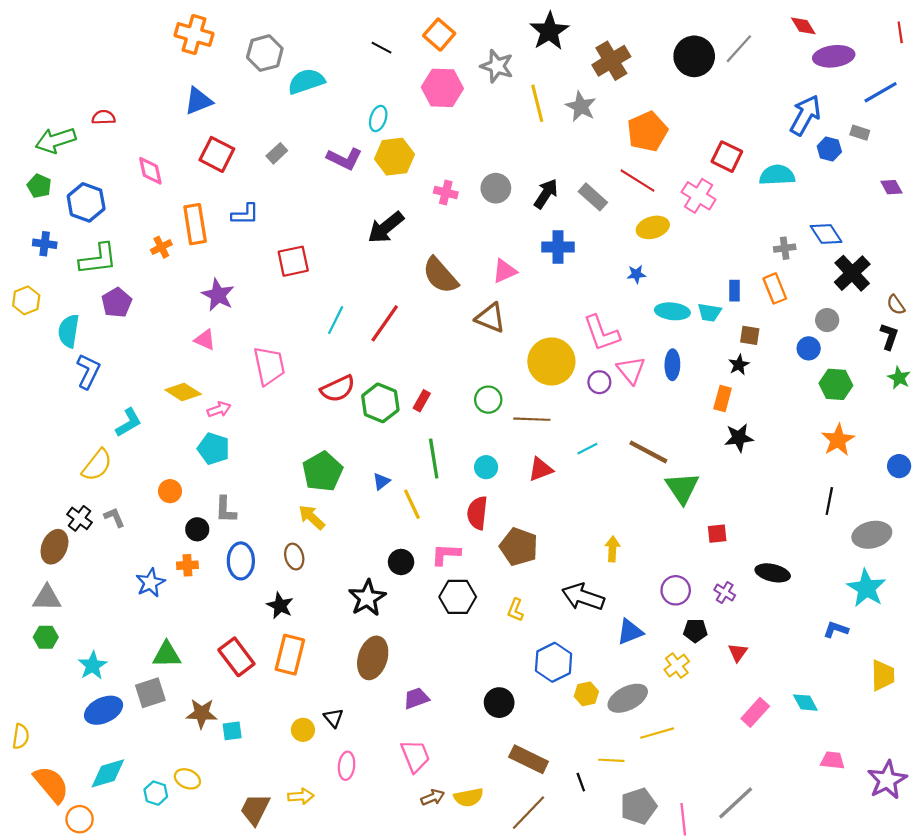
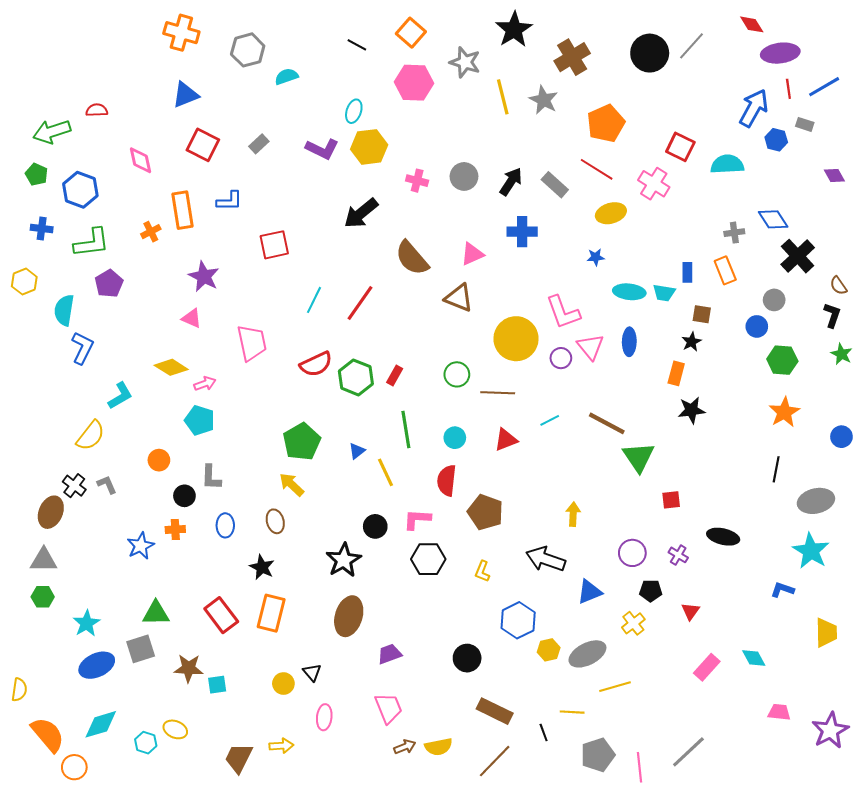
red line: (900, 32) -> (788, 89), moved
cyan semicircle: (306, 81) -> (286, 77), size x0.7
blue ellipse: (241, 561) -> (225, 525), size x0.7

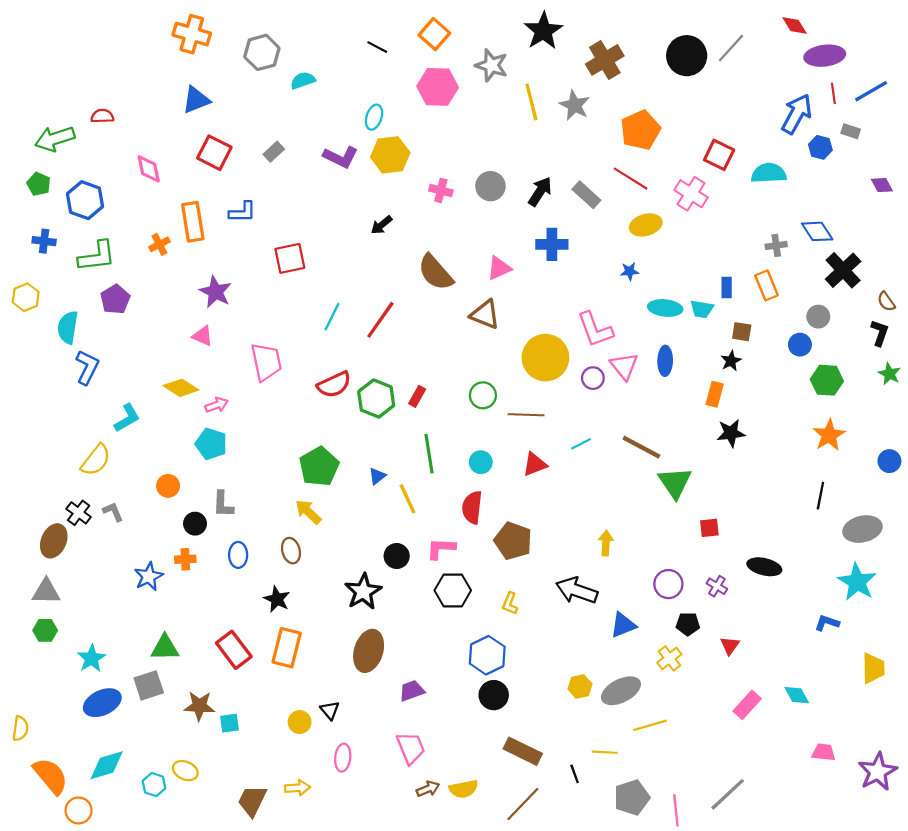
black arrow: (361, 213) -> (382, 225), size x0.6
blue hexagon: (518, 620) -> (487, 655), moved

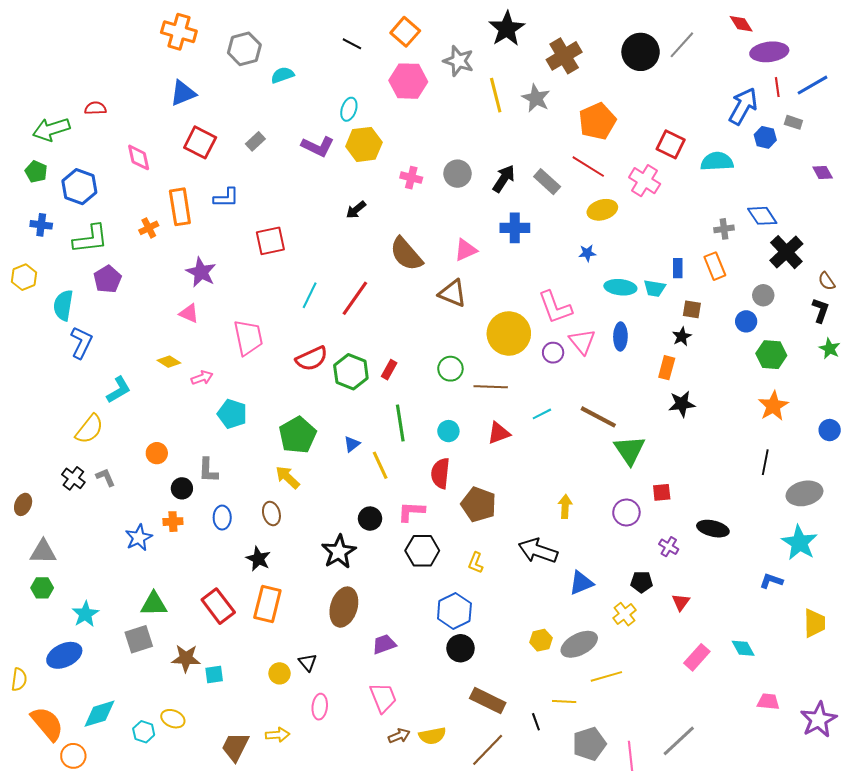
yellow diamond: (181, 388) -> (169, 362), size x0.7
cyan pentagon: (211, 444) -> (232, 414), moved
brown ellipse: (54, 541) -> (23, 504), moved, size x0.7
purple circle: (668, 584) -> (626, 512), moved
blue ellipse: (102, 703) -> (64, 655), moved

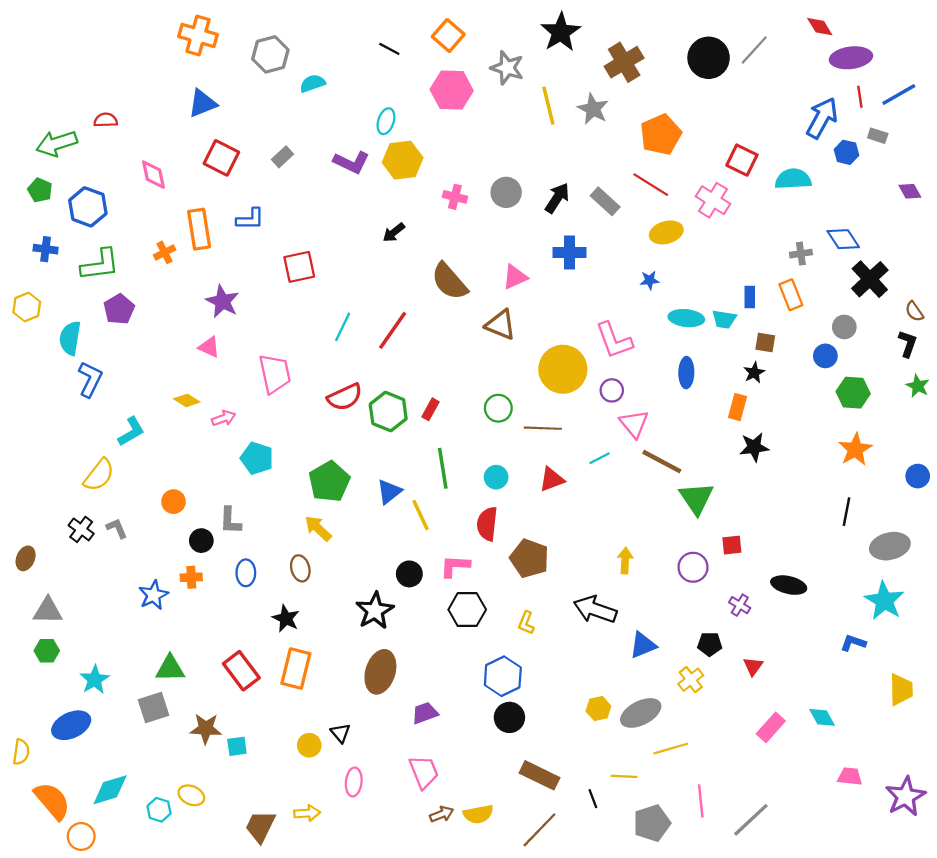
pink triangle: (582, 342) -> (634, 424), moved
blue triangle: (352, 444) -> (389, 492), size x1.4
pink line: (630, 756) -> (701, 801), moved

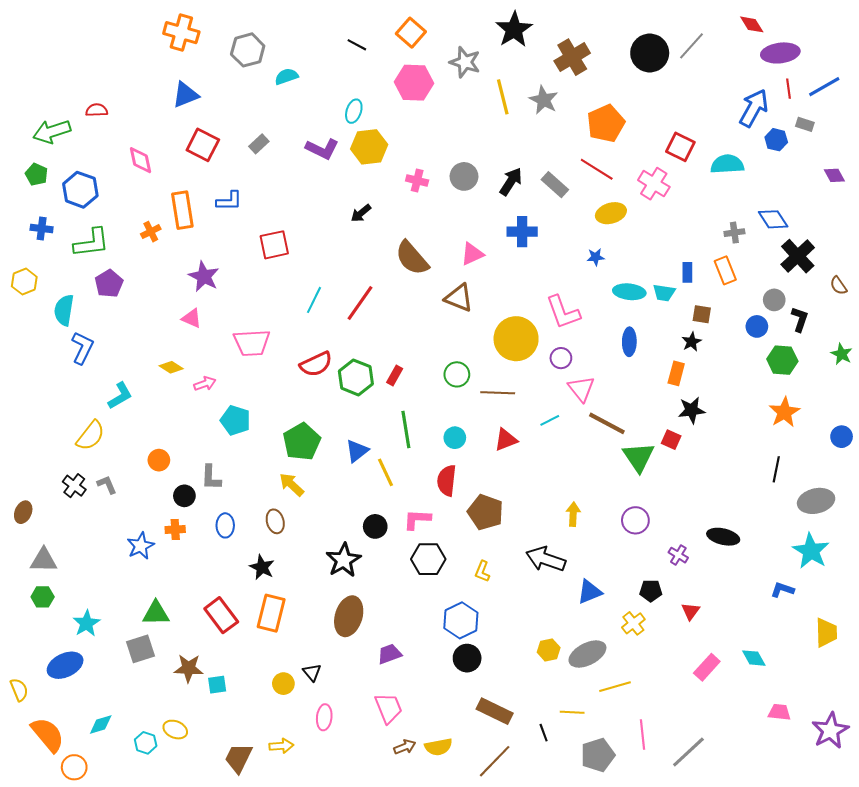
black L-shape: (908, 344) -> (800, 319), moved
pink trapezoid: (275, 374) -> (252, 343), turned 99
red square: (732, 545) -> (671, 440), moved, turned 30
yellow semicircle: (21, 752) -> (19, 690), turned -30
cyan diamond: (110, 790) -> (101, 724), size x0.7

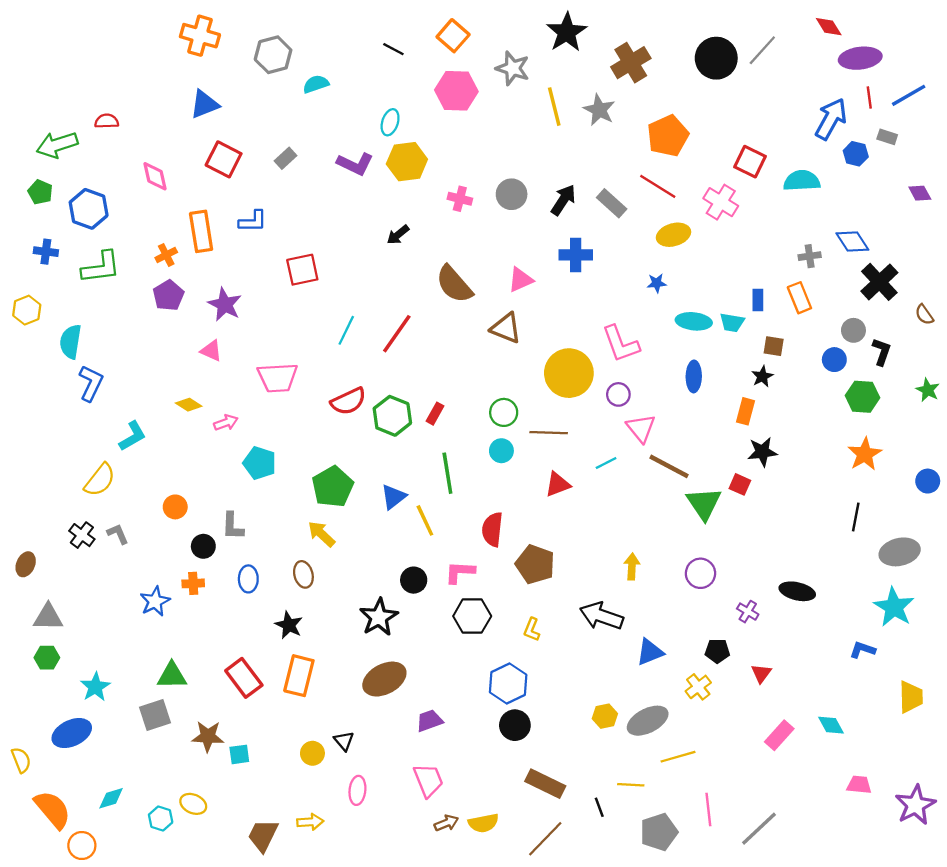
purple pentagon: (109, 284) -> (168, 295), moved
cyan circle: (455, 438) -> (501, 451), moved
brown ellipse: (349, 616) -> (384, 679), turned 45

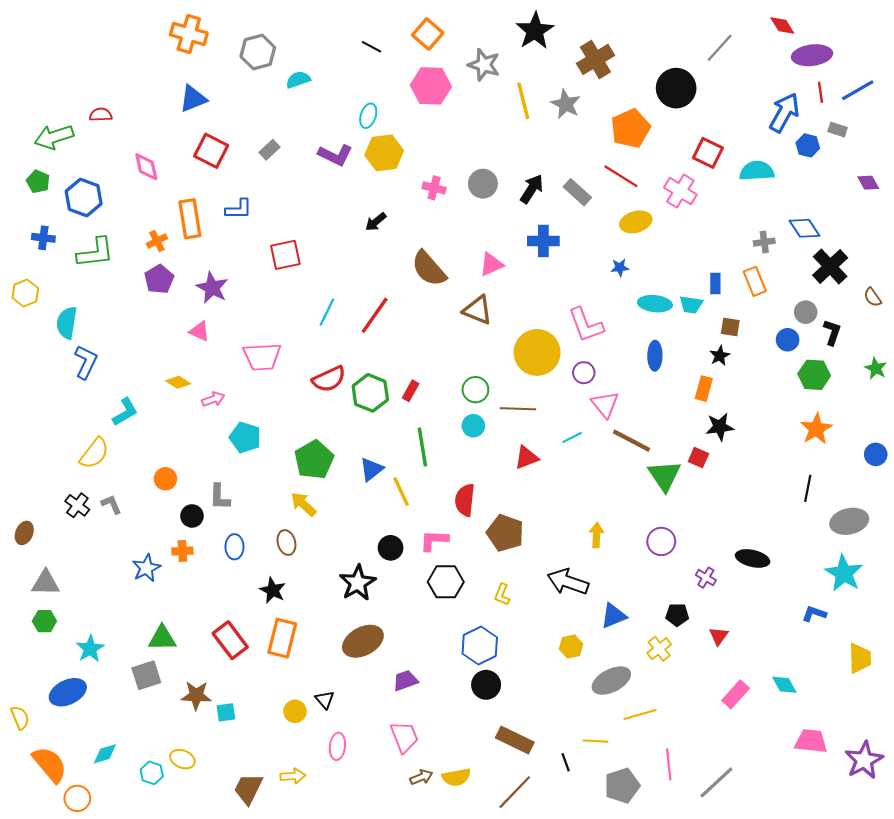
black circle: (716, 58) -> (676, 88), moved
yellow hexagon: (605, 716) -> (571, 647), moved
pink trapezoid: (859, 785) -> (811, 741), size x1.4

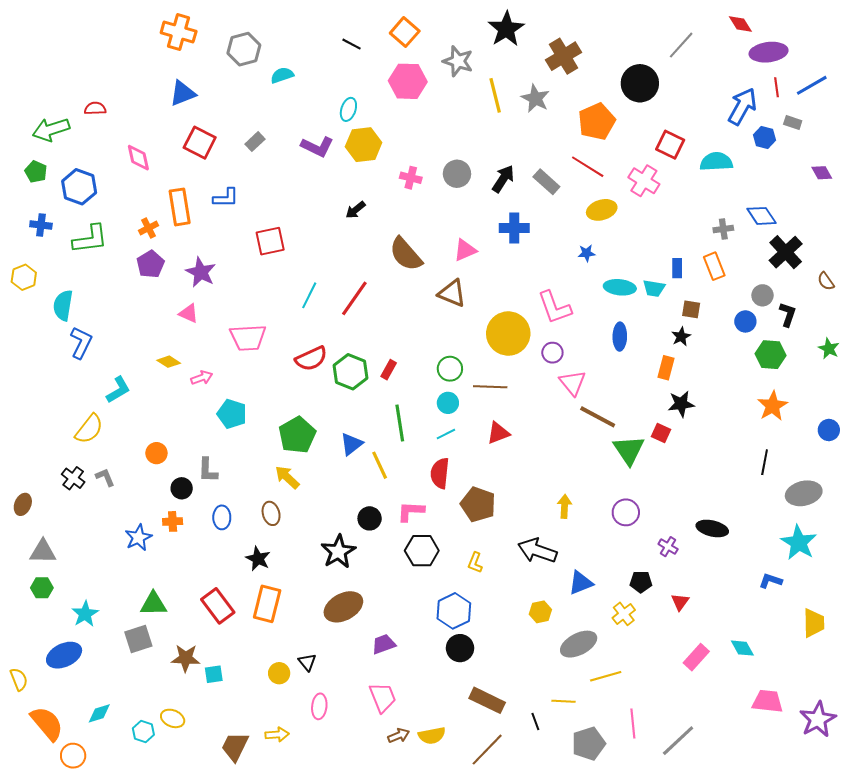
cyan line: (572, 437) -> (446, 434), moved

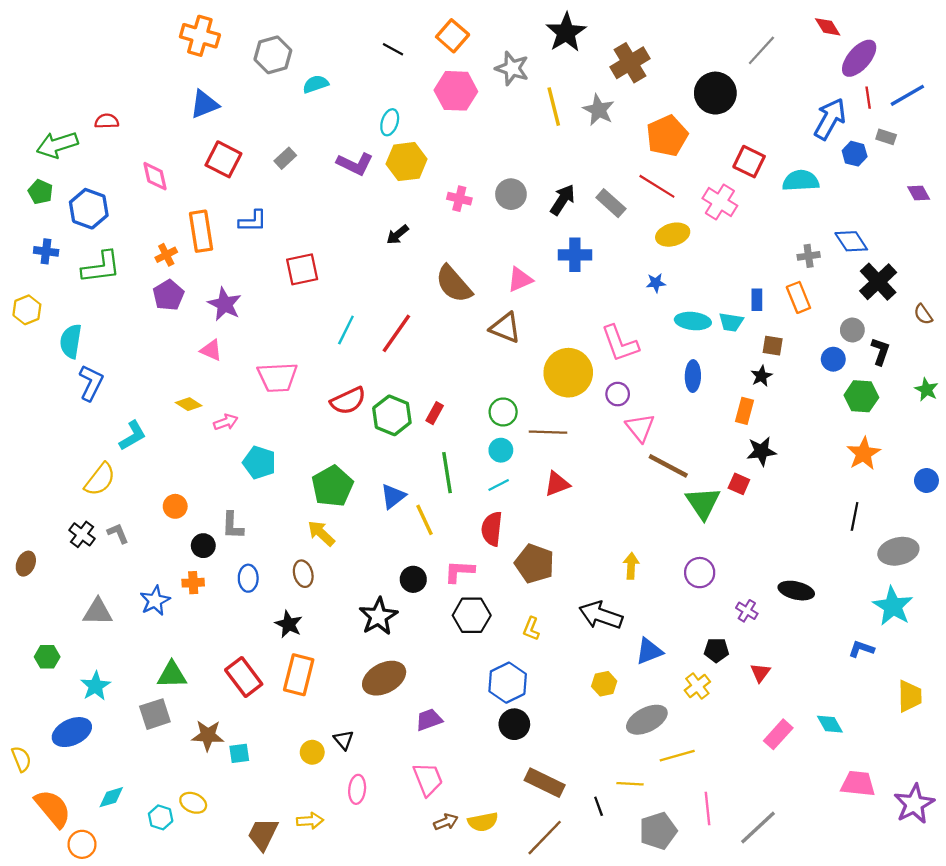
purple ellipse: (769, 52) -> (859, 58), turned -42
gray triangle: (43, 552) -> (98, 612), moved

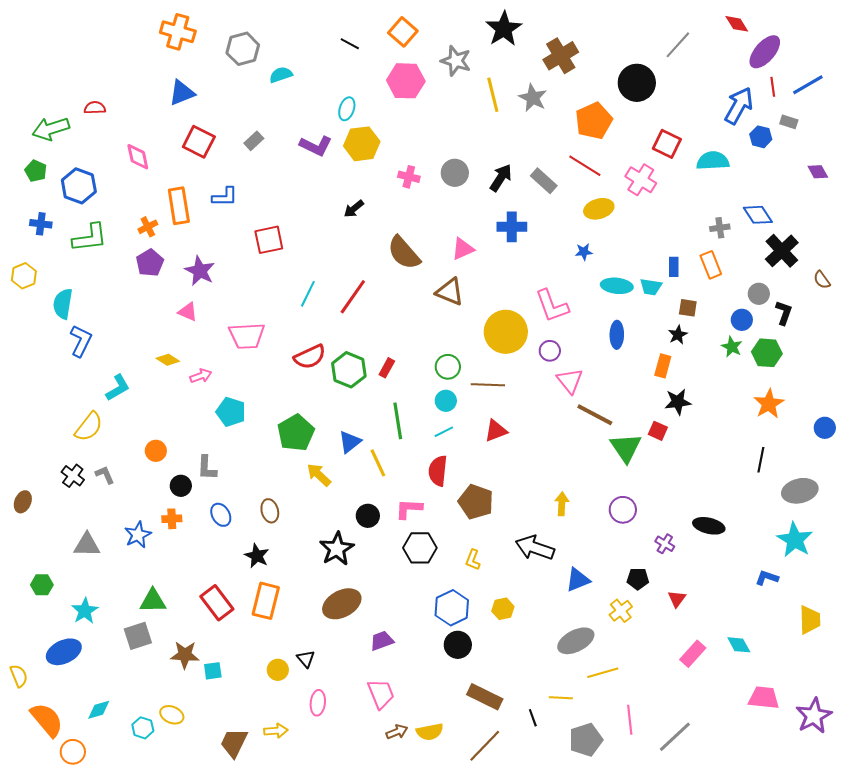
green star: (926, 390) -> (732, 347), moved
yellow arrow: (321, 533) -> (319, 475), moved
blue ellipse: (248, 578) -> (221, 515), turned -30
yellow hexagon: (604, 684) -> (503, 609), moved

